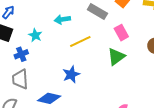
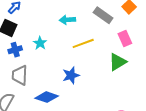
cyan star: (35, 35) -> (40, 43), moved
blue cross: (21, 54) -> (15, 50), moved

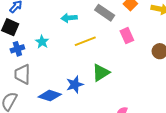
green triangle: (118, 62) -> (101, 73), moved
blue star: (71, 75) -> (75, 85), moved

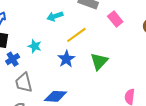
blue star: (75, 85) -> (66, 59), moved

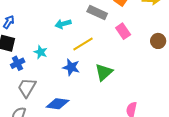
blue star: (66, 59) -> (71, 67), turned -30
gray trapezoid: (24, 83) -> (27, 88), turned 40

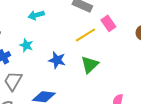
cyan arrow: (63, 24) -> (36, 15), moved
yellow line: (83, 44) -> (86, 35), moved

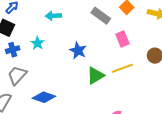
yellow line: (86, 35) -> (122, 68), moved
blue star: (57, 60) -> (78, 50), moved

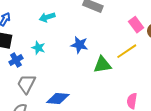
pink rectangle: (122, 39) -> (136, 25), moved
green triangle: (95, 75) -> (102, 65), turned 36

